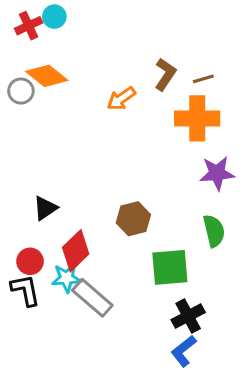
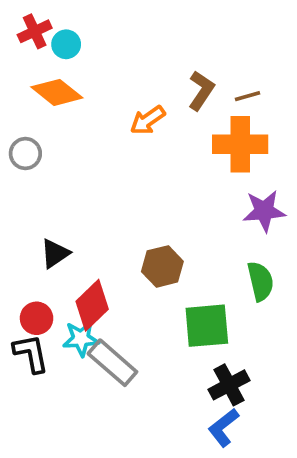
cyan circle: (54, 17) -> (66, 44), moved
gray circle: (21, 91) -> (25, 154), moved

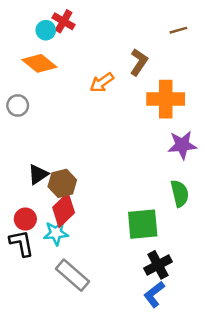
red cross: (35, 31) -> (64, 21), moved, turned -35
brown line: (248, 96) -> (178, 30), moved
brown hexagon: (162, 266) -> (62, 183), moved
gray rectangle: (112, 363) -> (73, 275), moved

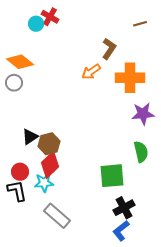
orange diamond: (39, 63) -> (20, 62), moved
orange arrow: (102, 83) -> (91, 72), moved

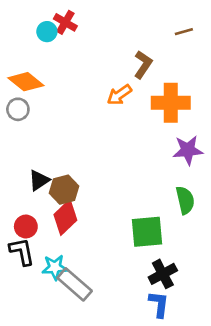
cyan star: (44, 183) -> (55, 267), moved
blue L-shape: (121, 231) -> (159, 304), turned 135

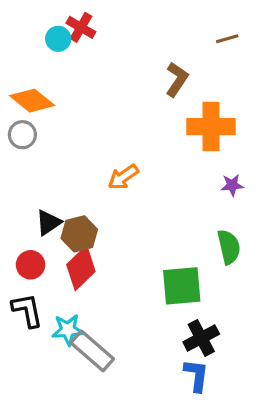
orange arrow: (119, 95) -> (123, 177), moved
purple star: (188, 150) -> (232, 185), size x0.6
red circle: (26, 226) -> (31, 265), moved

